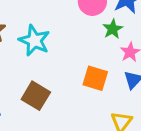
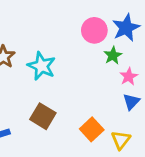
orange square: (95, 78) -> (92, 129), moved, turned 30

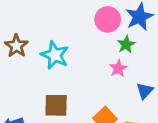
pink star: (129, 77) -> (118, 68), moved
brown square: (43, 116) -> (56, 105), turned -30

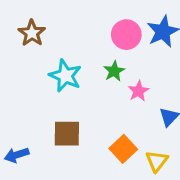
green star: (126, 45) -> (114, 71), moved
brown star: (16, 46) -> (32, 33), moved

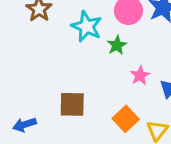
cyan star: (65, 76) -> (87, 26), moved
pink star: (138, 91) -> (140, 76), moved

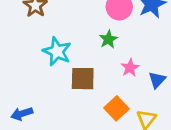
cyan star: (87, 26) -> (57, 51), moved
brown square: (72, 104) -> (83, 79), moved

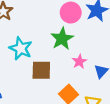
green star: (108, 39) -> (62, 39), size x1.5

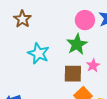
brown square: (41, 70) -> (73, 74), moved

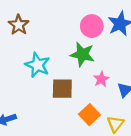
green star: (77, 44) -> (82, 54), turned -30
brown square: (73, 74) -> (62, 89), moved

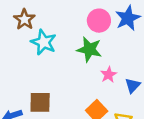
cyan star: (38, 65) -> (44, 42), moved
brown square: (62, 89) -> (40, 102), moved

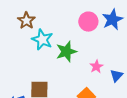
green star: (89, 49) -> (66, 52), moved, turned -30

